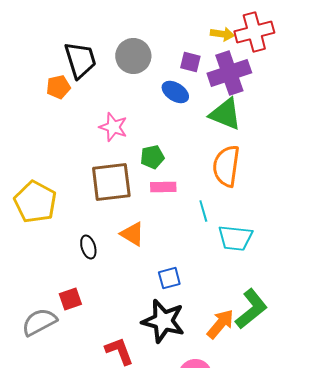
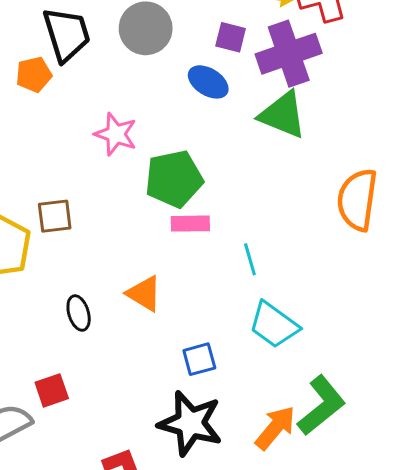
green pentagon: (152, 157) -> (174, 179), size x1.6
orange semicircle: (226, 166) -> (357, 200), moved
brown square: (111, 182) -> (55, 216), moved, size x0.6
cyan trapezoid: (235, 238) -> (274, 325), moved, turned 30

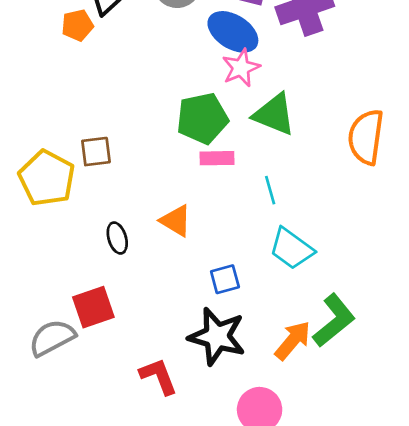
blue ellipse: (208, 82) -> (233, 32), size x1.4
green triangle: (283, 115) -> (274, 114), moved
pink star: (116, 134) -> (241, 68), moved, turned 30
red square: (52, 390) -> (93, 307), size x1.4

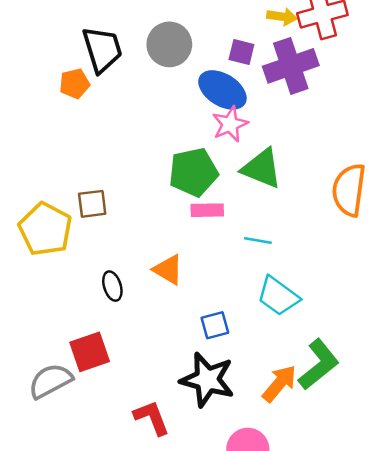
cyan line: (270, 190) -> (258, 241), turned -64

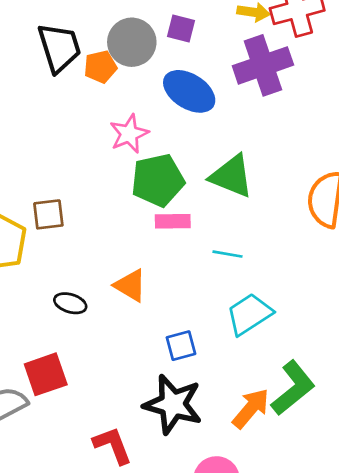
purple square: (241, 52) -> (181, 29), moved
orange pentagon: (74, 84) -> (100, 67), moved
pink star: (230, 124) -> (129, 134), moved
black ellipse: (112, 286) -> (70, 303), turned -56
cyan trapezoid: (278, 296) -> (249, 314), turned 111

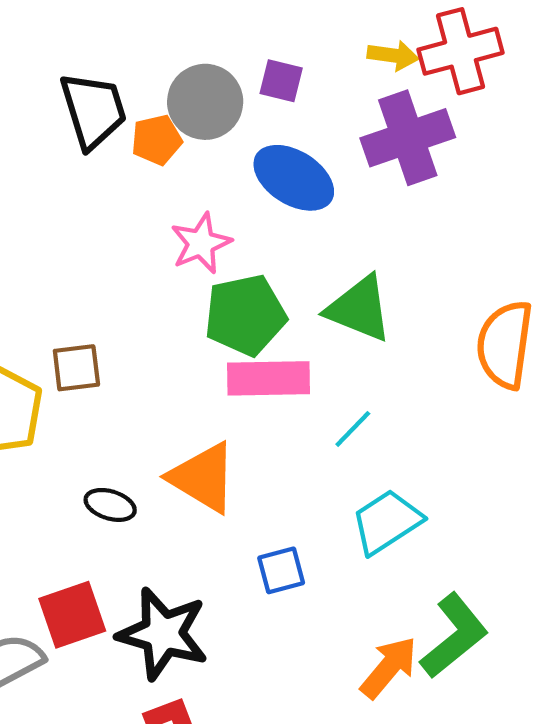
pink rectangle: (173, 221) -> (268, 378), size x1.5
cyan line: (227, 254) -> (353, 429), turned -56
orange triangle: (130, 285) -> (203, 478), size x1.4
black star: (173, 404) -> (163, 634), moved

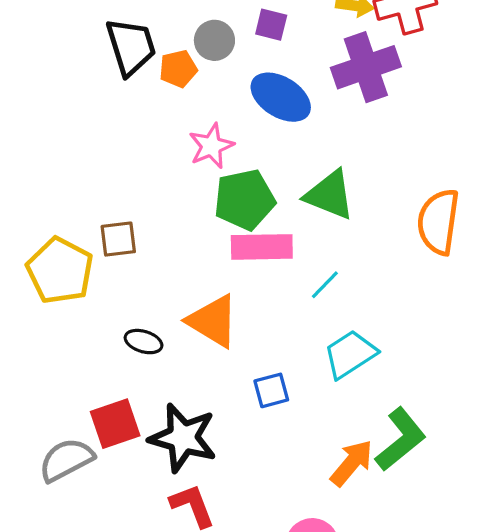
gray circle: (205, 102) -> (214, 40), size x0.7

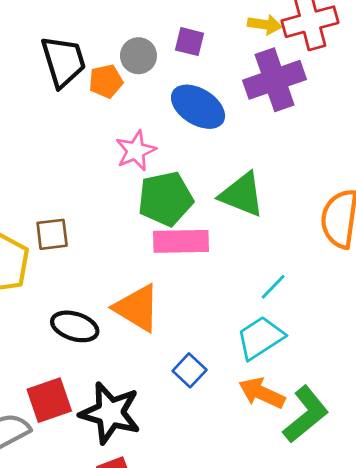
cyan line: (325, 285) -> (273, 287), moved
black ellipse: (144, 342) -> (75, 326), size x1.4
blue square: (271, 390) -> (190, 370), turned -32
orange arrow: (352, 463) -> (262, 393), moved, turned -105

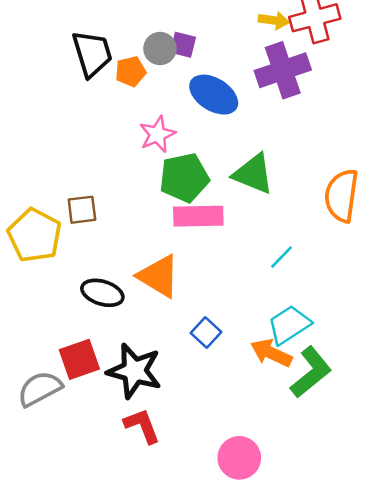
purple square: (190, 42) -> (183, 45), moved
cyan trapezoid: (260, 338) -> (289, 325), moved

